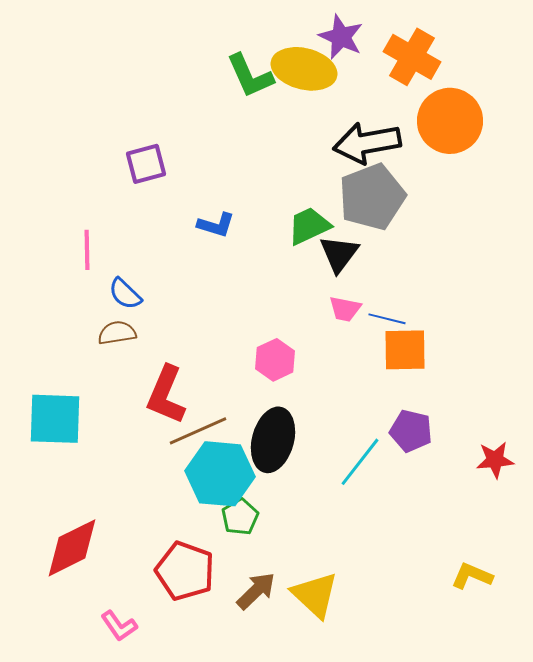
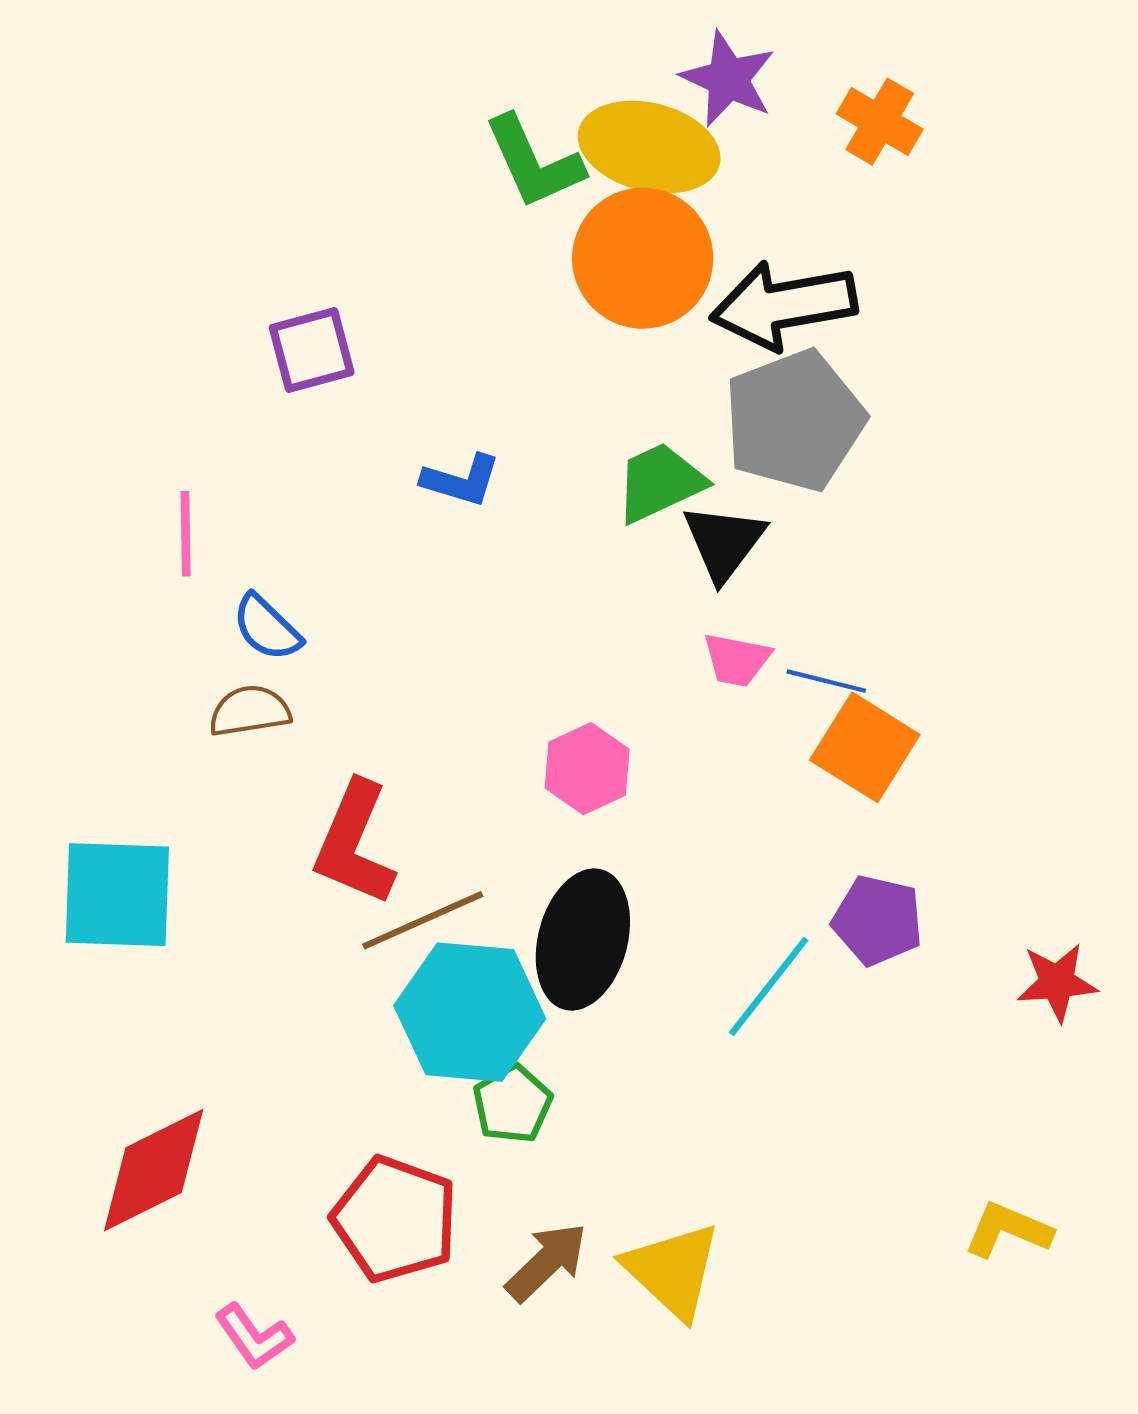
orange cross: (412, 57) -> (880, 122), size x0.7
orange circle: (450, 121) -> (643, 258), moved
orange square: (405, 350) -> (865, 747), turned 33

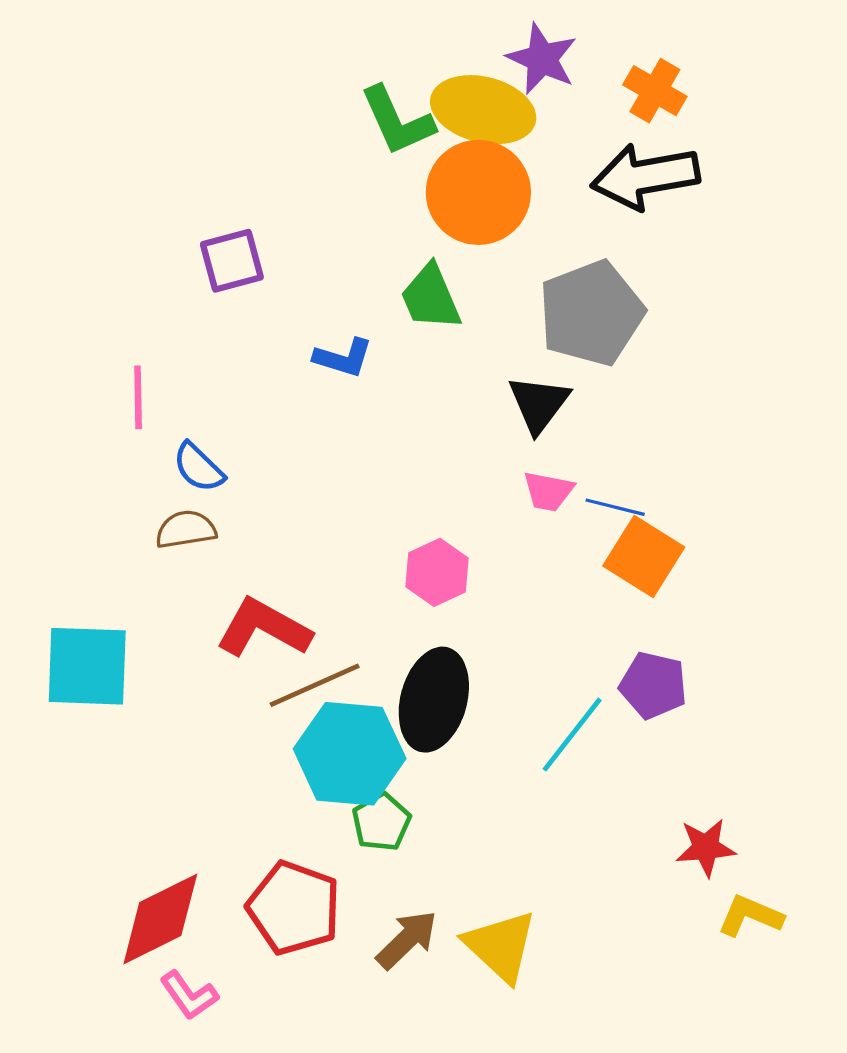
black arrow: (784, 305) -> (645, 176), moved
green trapezoid: (660, 482) -> (431, 297), moved, turned -88
red L-shape: (354, 843) -> (264, 628), turned 96
red star: (1057, 982) -> (706, 847), moved
red diamond: (154, 1170) -> (160, 919), moved

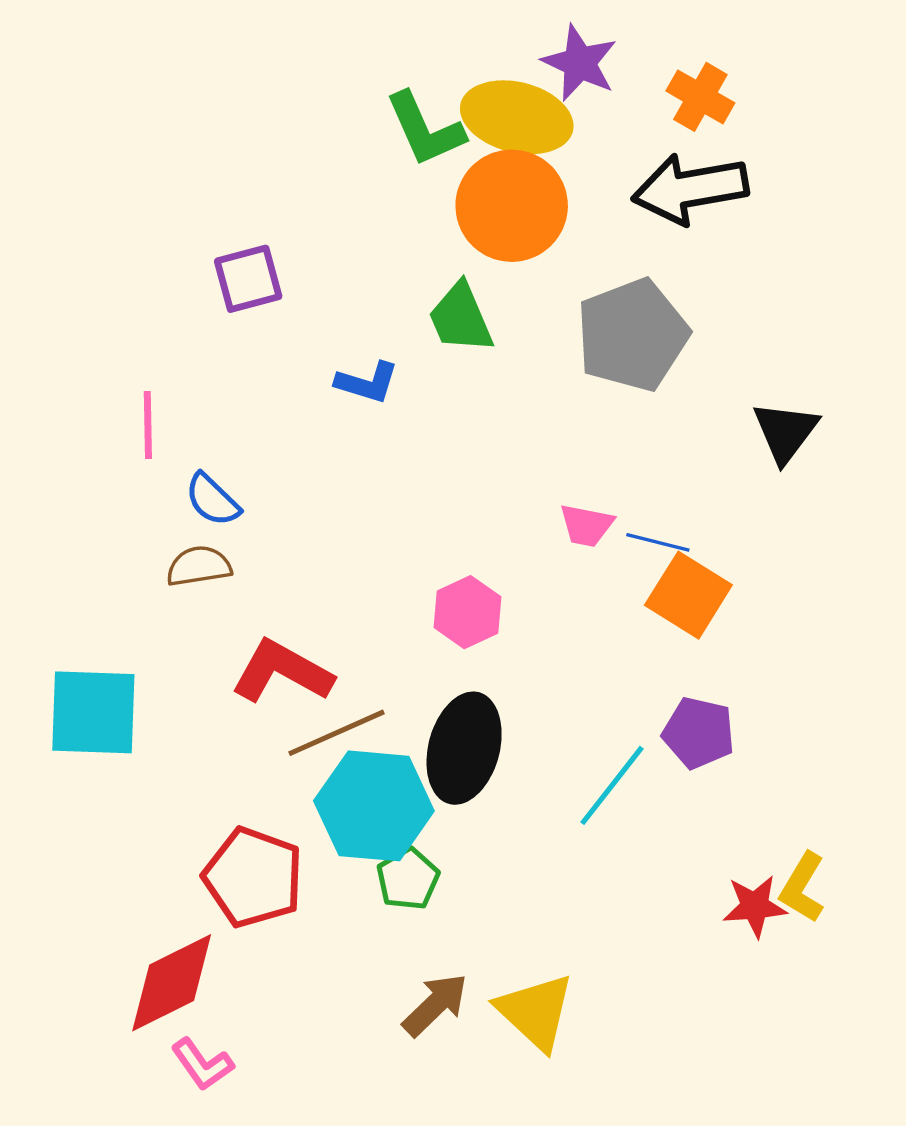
black triangle: (539, 404) -> (785, 432), moved
red pentagon: (294, 908) -> (253, 877), moved
yellow L-shape: (750, 916) -> (802, 888), moved, turned -82

